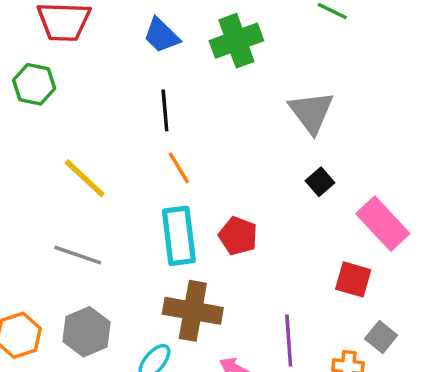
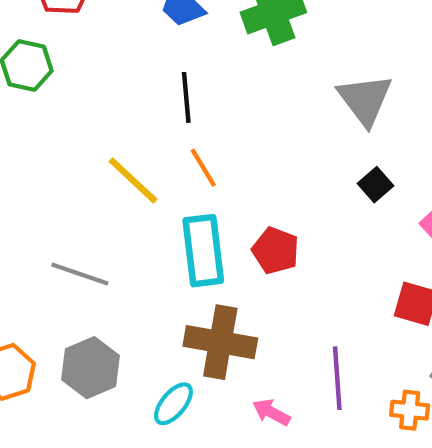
yellow line: (85, 178) -> (133, 180), moved

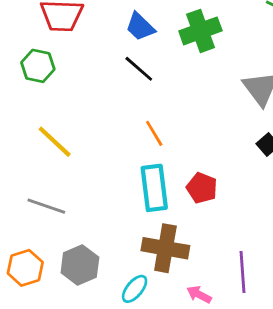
black line: (186, 97) -> (139, 69), moved, turned -44
yellow line: (133, 180) -> (55, 142), moved
gray line: (80, 274) -> (46, 206), moved

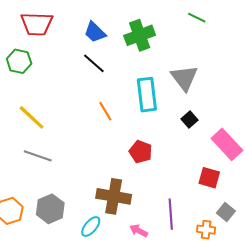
cyan rectangle: (154, 188) -> (147, 95), moved
gray line: (46, 206) -> (38, 156), moved

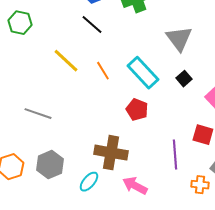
cyan rectangle: (147, 95) -> (143, 73), moved, turned -36
yellow line: (32, 117) -> (66, 61), moved
purple line: (171, 214) -> (175, 155), moved
pink arrow: (139, 231) -> (135, 186), size x1.4

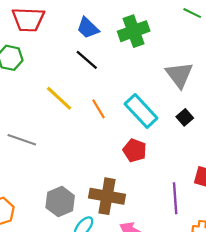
gray line: (38, 114) -> (22, 140), moved
gray hexagon: (50, 165) -> (60, 202), moved

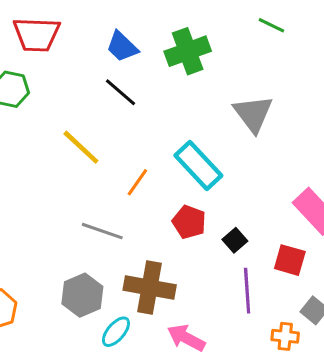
orange line: (98, 109) -> (137, 182), moved, turned 66
black square: (185, 117) -> (235, 240), moved
gray line: (22, 140) -> (102, 231), moved

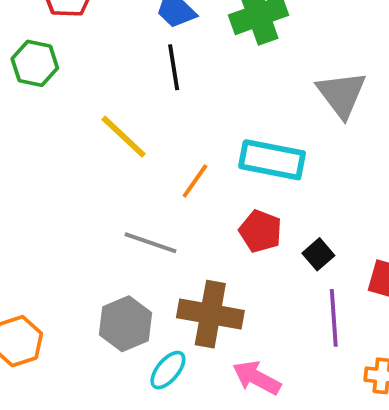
black line: (121, 92) -> (174, 67), turned 40
cyan rectangle: (198, 166) -> (272, 160), turned -36

